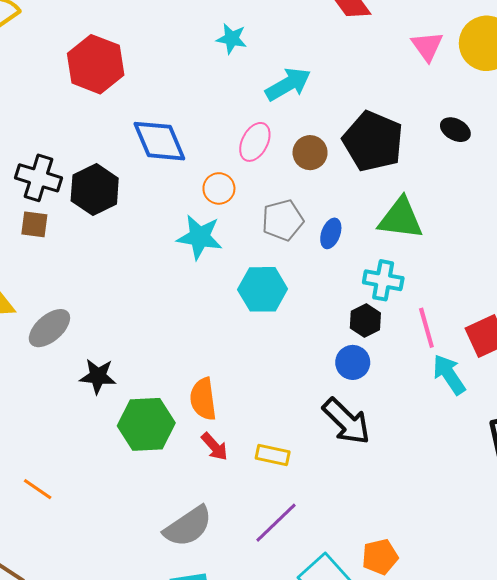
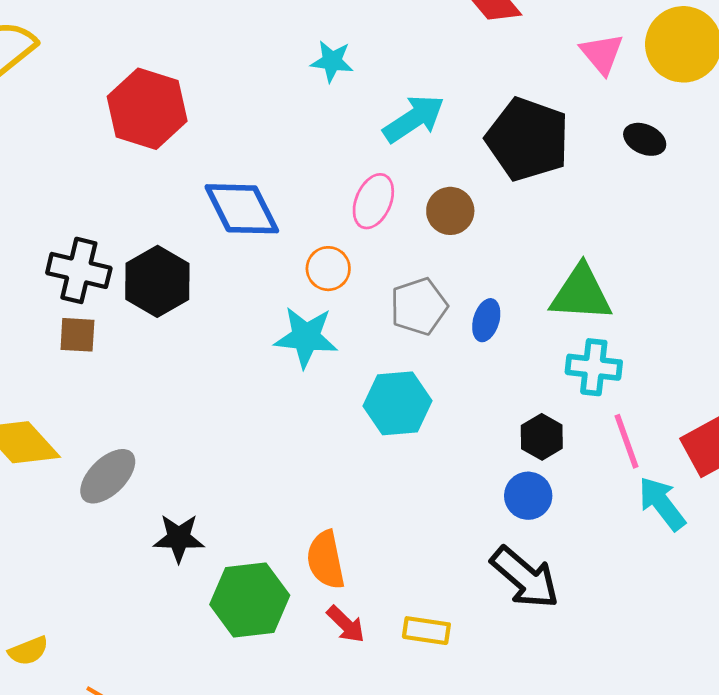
black ellipse: (455, 130) -> (645, 139), moved
black pentagon: (373, 141) -> (528, 139), moved
cyan cross: (383, 280) -> (594, 367), moved

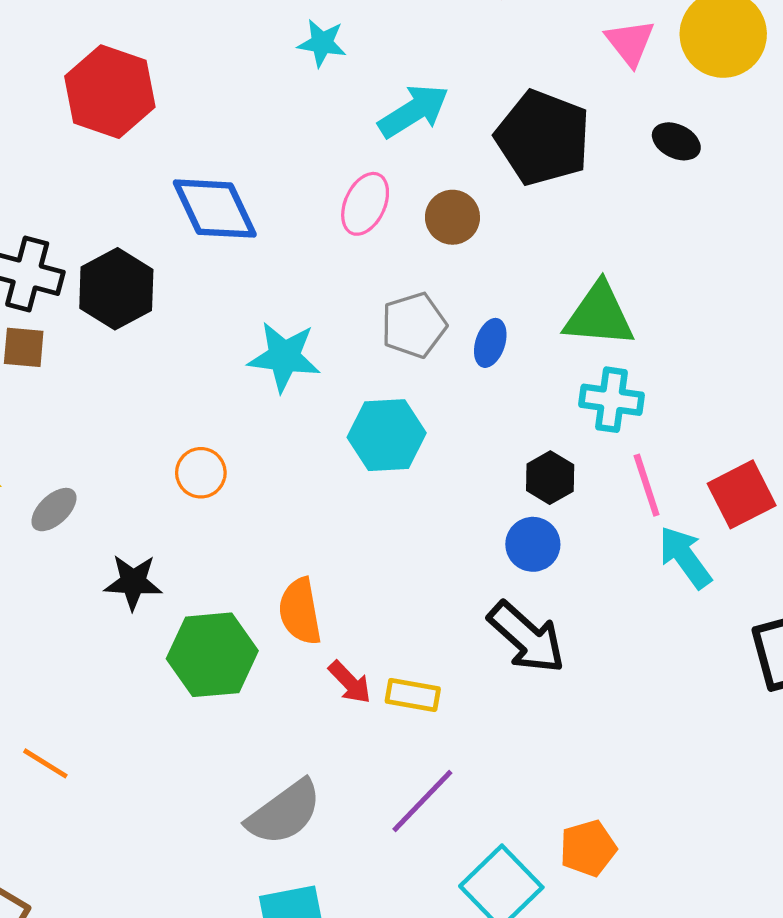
orange circle: (328, 269) -> (201, 473), moved
gray ellipse: (108, 476) -> (54, 510), size x0.7
red arrow: (346, 624) -> (350, 682), moved

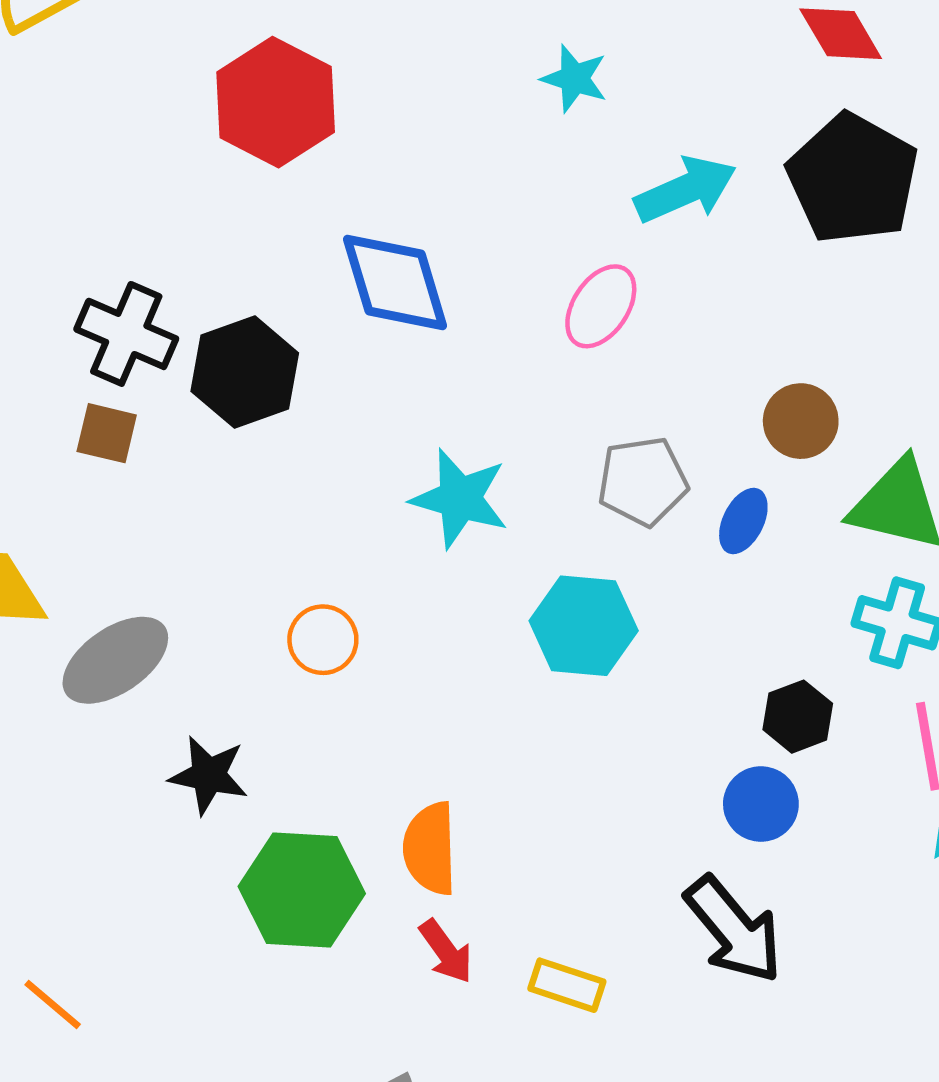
black pentagon: (543, 138) -> (853, 179), moved
brown circle: (452, 217) -> (801, 421), moved
gray ellipse: (54, 510) -> (115, 660), size x1.6
red arrow: (350, 682) -> (446, 951), moved

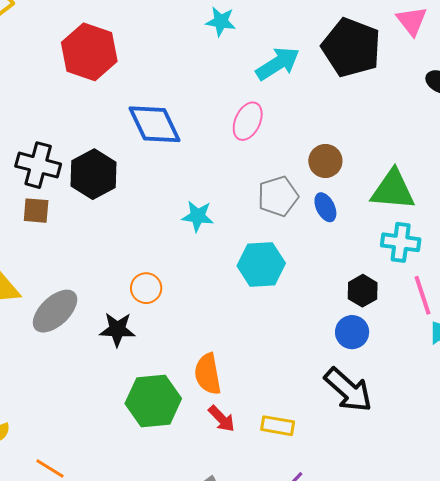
brown circle: (801, 421) -> (325, 161), moved
cyan star: (460, 498) -> (198, 216), size x0.7
blue ellipse: (743, 521) -> (325, 207), turned -44
black star: (209, 775) -> (117, 329), moved

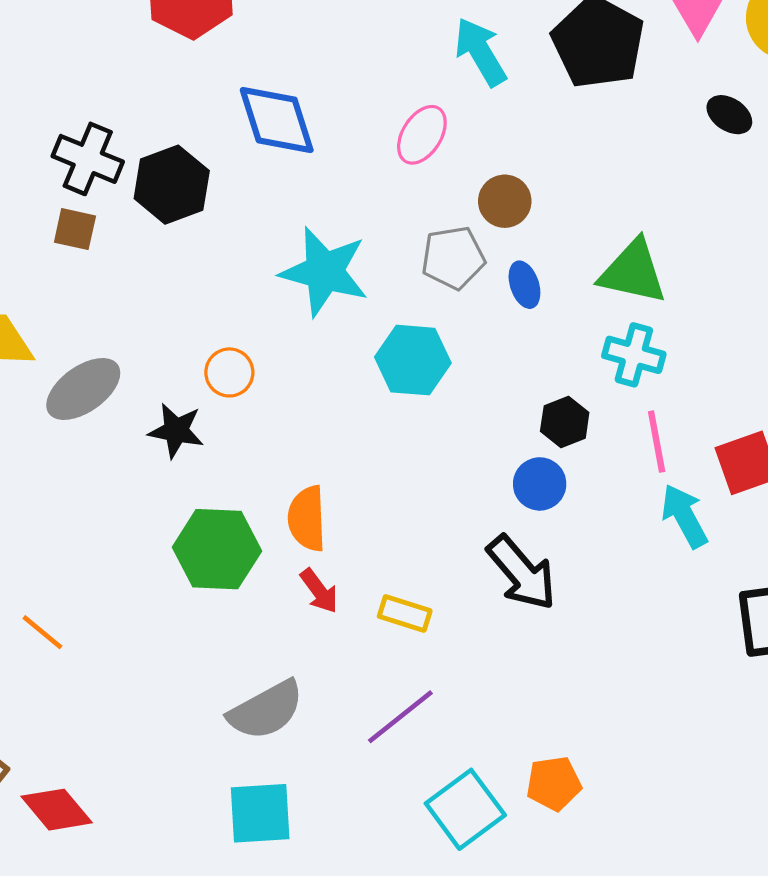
cyan arrow: (278, 64) -> (480, 52), turned -96
brown circle: (325, 161) -> (505, 201), moved
cyan star: (198, 216) -> (324, 272), size x1.8

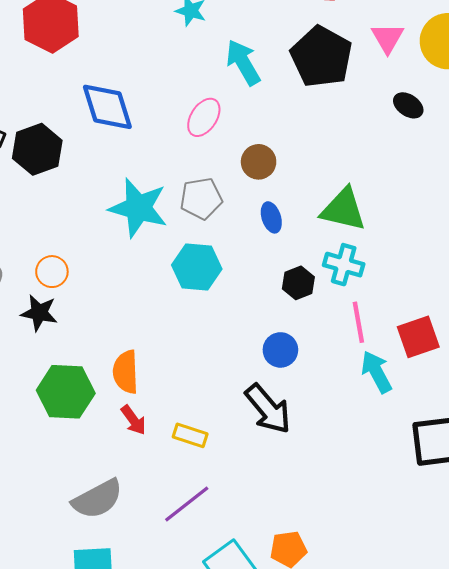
gray pentagon: (453, 258) -> (201, 198), moved
orange circle: (229, 372) -> (52, 272), moved
black hexagon: (565, 422) -> (298, 283), moved

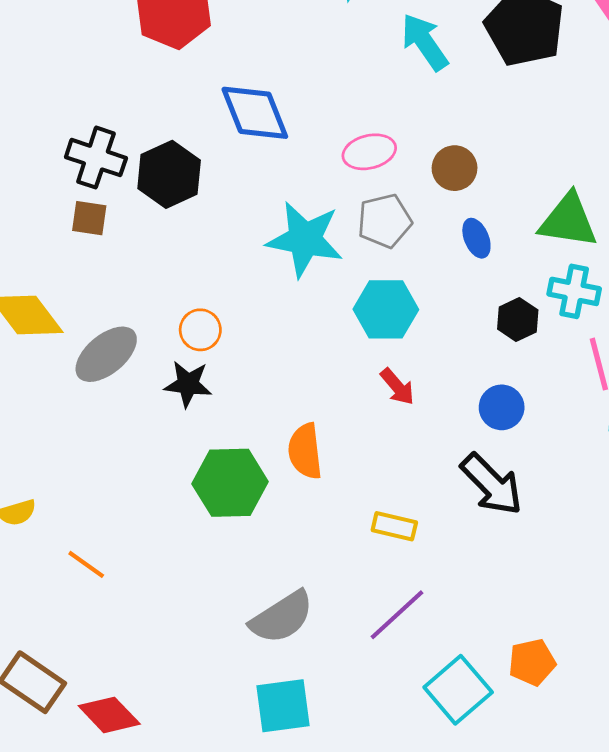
pink ellipse: (204, 117) -> (369, 152), moved, turned 48
red arrow: (133, 420) -> (397, 387), moved

